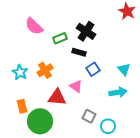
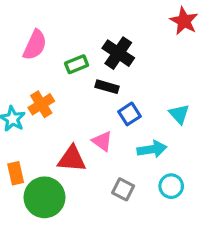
pink semicircle: (34, 26) -> (35, 45), turned -108
orange cross: (45, 70) -> (41, 104), moved
cyan arrow: (118, 92) -> (152, 149), moved
cyan circle: (108, 126) -> (171, 186), moved

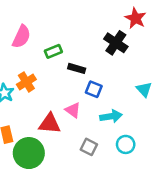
black cross: (118, 53) -> (116, 43), moved
blue square: (129, 114) -> (94, 89), turned -35
cyan triangle: (179, 114) -> (144, 89), moved

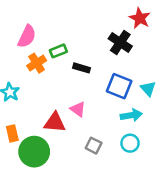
orange cross: (26, 82) -> (37, 63), moved
blue square: (94, 89) -> (119, 86), moved, size x1.5
cyan arrow: (111, 116) -> (131, 115), moved

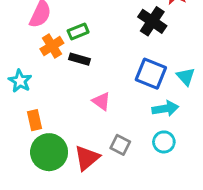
black rectangle: (81, 68) -> (80, 59), moved
red triangle: (55, 123) -> (87, 158), moved, turned -45
orange rectangle: (12, 133) -> (35, 120), moved

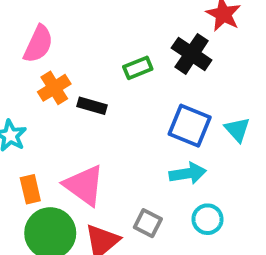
green rectangle: (78, 31) -> (138, 68), moved
pink triangle: (101, 101) -> (84, 185), moved, size x1.6
cyan arrow: (165, 109) -> (188, 173), moved

